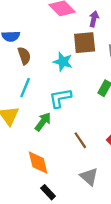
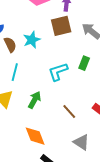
cyan star: (63, 62) -> (32, 40), moved, turned -30
cyan L-shape: (60, 98) -> (58, 72), moved

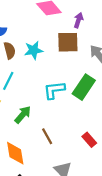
green rectangle: (84, 63) -> (84, 87), size x1.6
brown line: (69, 112) -> (47, 136), moved

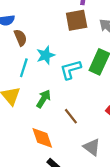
cyan star: (34, 50) -> (46, 55), moved

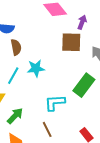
cyan L-shape: (71, 70) -> (55, 103), moved
green arrow: (44, 99) -> (15, 116), moved

